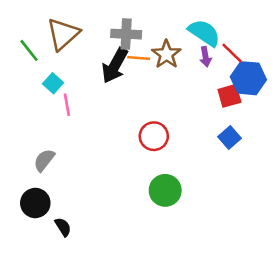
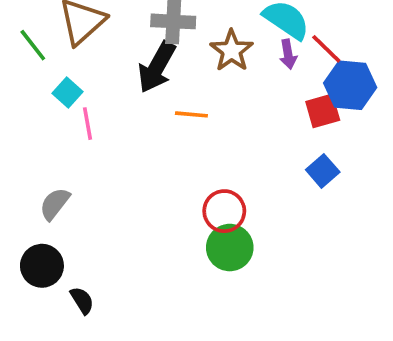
orange line: (139, 58) -> (191, 114), moved
red circle: (154, 136) -> (224, 211), moved

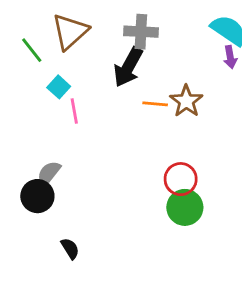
brown star: (232, 51) -> (186, 101), moved
black circle: (42, 266) -> (37, 196), moved

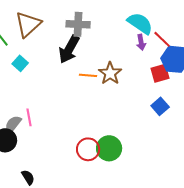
pink line: (74, 111) -> (29, 117), moved
red circle: (181, 179) -> (88, 149), moved

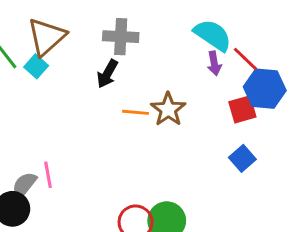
black arrow: (69, 49) -> (107, 74), size x0.7
cyan square: (20, 63) -> (36, 66), moved

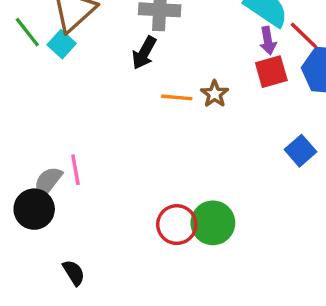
brown star: (168, 109) -> (215, 94), size x0.7
red square: (242, 109) -> (271, 72), moved

